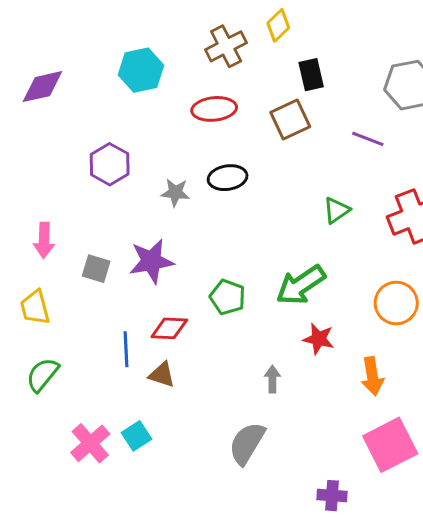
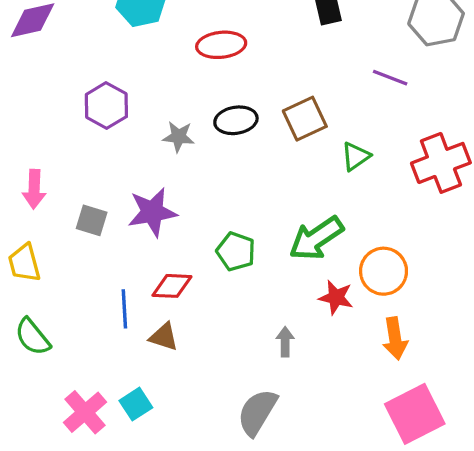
brown square: (290, 119) -> (305, 119), moved
orange circle: (396, 303) -> (384, 271), moved
green semicircle: (42, 375) -> (33, 337), turned -78

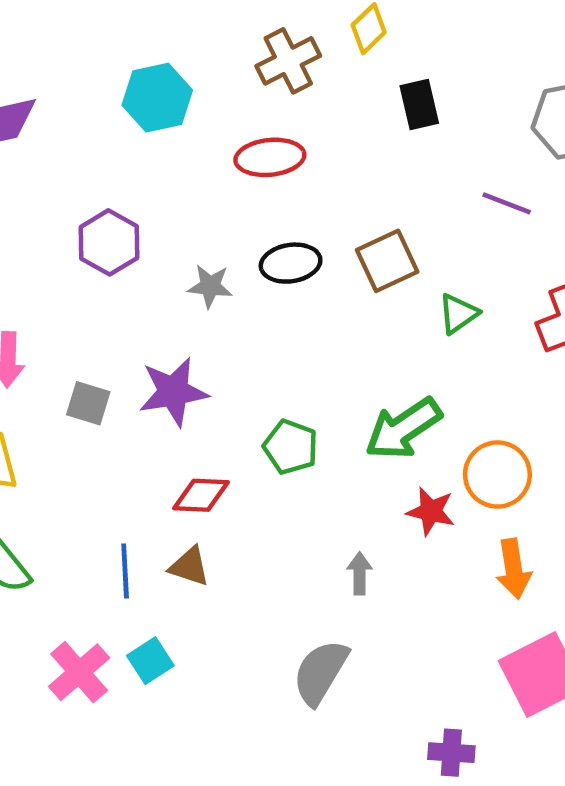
blue line: (124, 309) -> (125, 571), moved

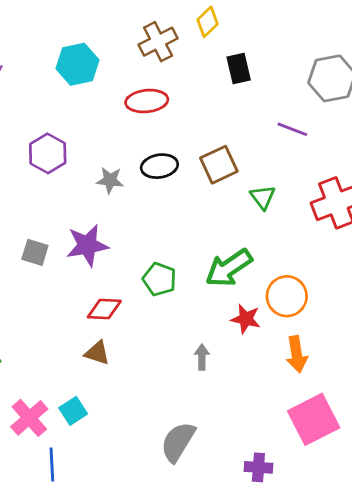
green triangle: (458, 314) -> (263, 197), turned -32
blue line: (125, 571) -> (52, 465), moved
gray semicircle: (320, 672) -> (178, 442), moved

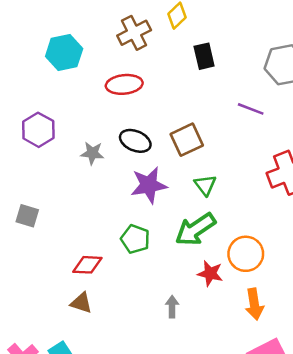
black ellipse: (159, 166) -> (135, 141), turned 32
green triangle: (263, 197) -> (205, 185), moved
purple star: (87, 245) -> (149, 185), moved

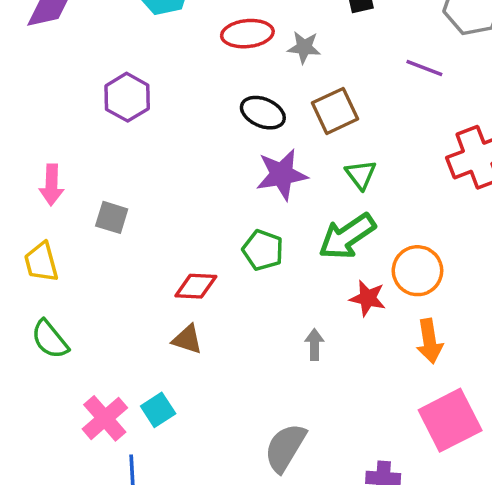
gray star: (92, 153) -> (304, 47), moved

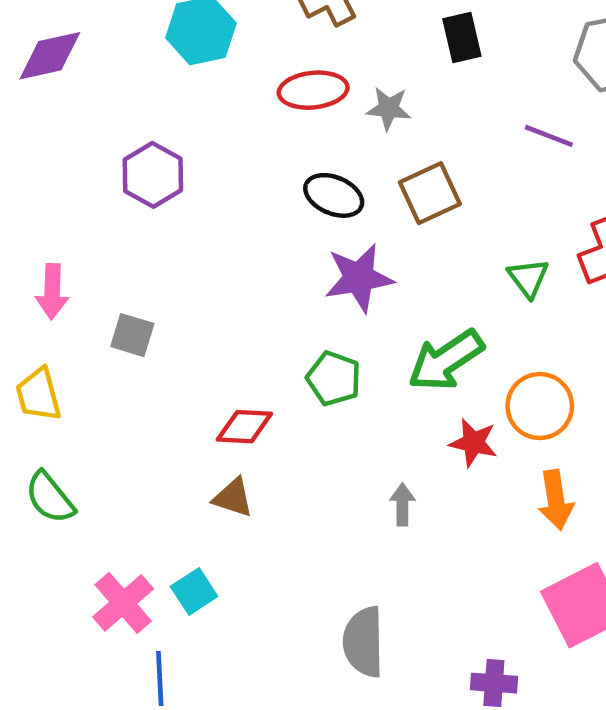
green triangle: (361, 174) -> (528, 278), moved
gray semicircle: (285, 448) -> (363, 642), turned -32

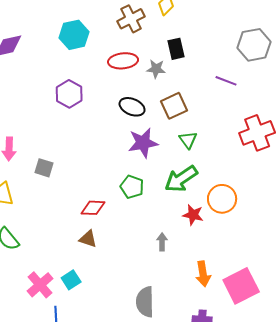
black rectangle: (462, 37) -> (176, 49), moved
purple hexagon: (153, 175) -> (69, 94), moved
green triangle: (528, 278) -> (188, 140), moved
orange arrow: (556, 500) -> (203, 274), moved

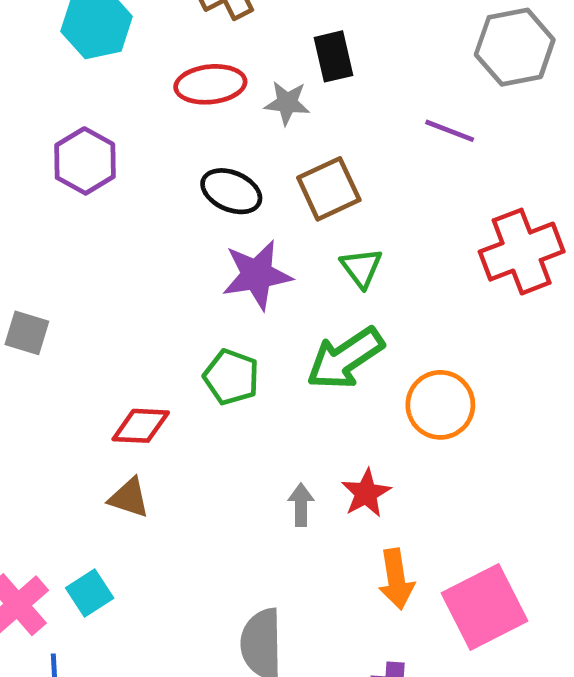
red star: (193, 215) -> (366, 493), moved, turned 30

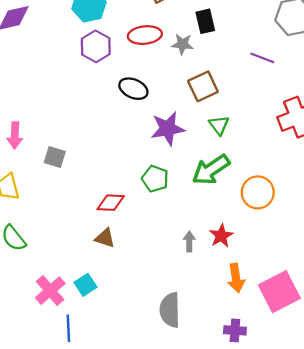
purple hexagon: (85, 161) -> (96, 46), moved
black ellipse: (231, 191) -> (133, 89), moved

